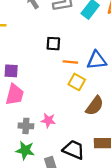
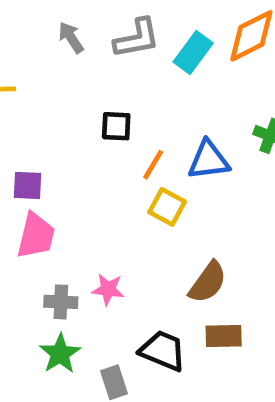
orange line: (70, 62) -> (153, 165), turned -64
brown semicircle: (95, 106) -> (208, 282), moved
green star: (25, 150) -> (60, 354), turned 30

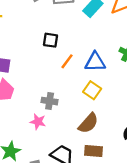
yellow square: (167, 207) -> (92, 90), moved
gray cross: (61, 302) -> (50, 101), moved

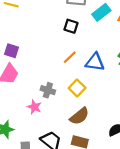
black square: (50, 40) -> (71, 26), moved
yellow square: (92, 90) -> (77, 88), moved

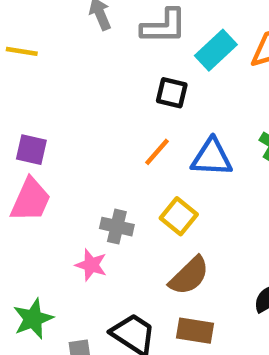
black square: (71, 26) -> (172, 93), moved

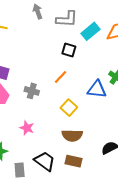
blue triangle: (212, 157) -> (97, 89), moved
gray cross: (117, 227) -> (32, 91), moved
brown semicircle: (189, 276) -> (72, 135), turned 42

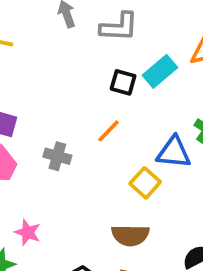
cyan rectangle: (90, 31) -> (160, 71), moved
yellow square: (69, 108) -> (145, 183), moved
pink star: (27, 128) -> (28, 232), moved

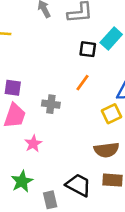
yellow square: (145, 183) -> (112, 114), turned 30
pink star: (28, 232) -> (33, 144), moved, turned 30

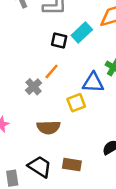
gray cross: (51, 104) -> (34, 87), moved, turned 35
brown semicircle: (106, 150) -> (49, 127), moved

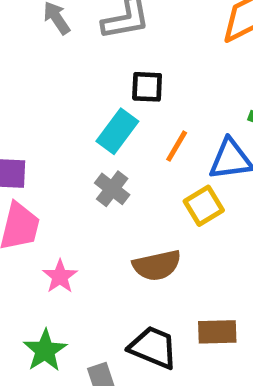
cyan rectangle: (82, 32) -> (117, 131), moved
orange line: (52, 71) -> (177, 146), moved

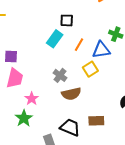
gray cross: (112, 189) -> (60, 75), moved
green star: (45, 351) -> (24, 118), moved

